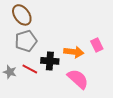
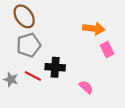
orange arrow: (74, 52) -> (94, 29), moved
pink semicircle: (78, 79) -> (86, 87), size x0.6

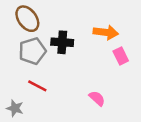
black cross: (55, 67) -> (62, 42), moved
gray star: (11, 79) -> (15, 108), moved

